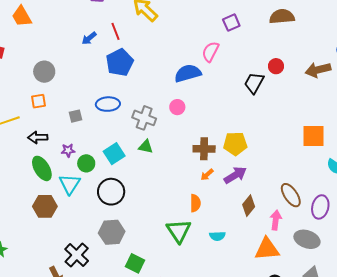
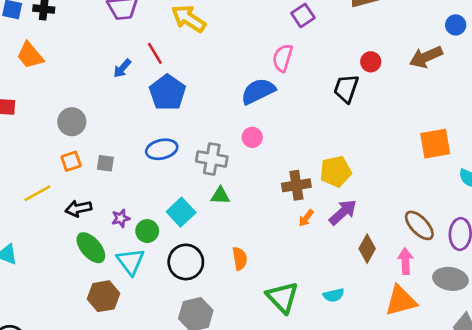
gray square: (76, 116) -> (105, 163), moved, turned 32
orange semicircle: (195, 203) -> (240, 259), moved

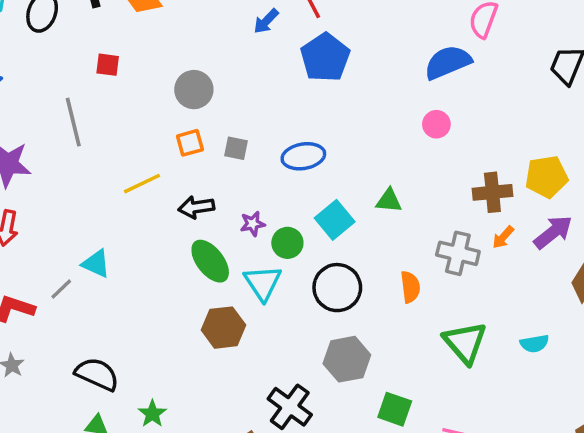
blue ellipse: (162, 149) -> (303, 156), moved
gray cross: (212, 159) -> (458, 253), moved

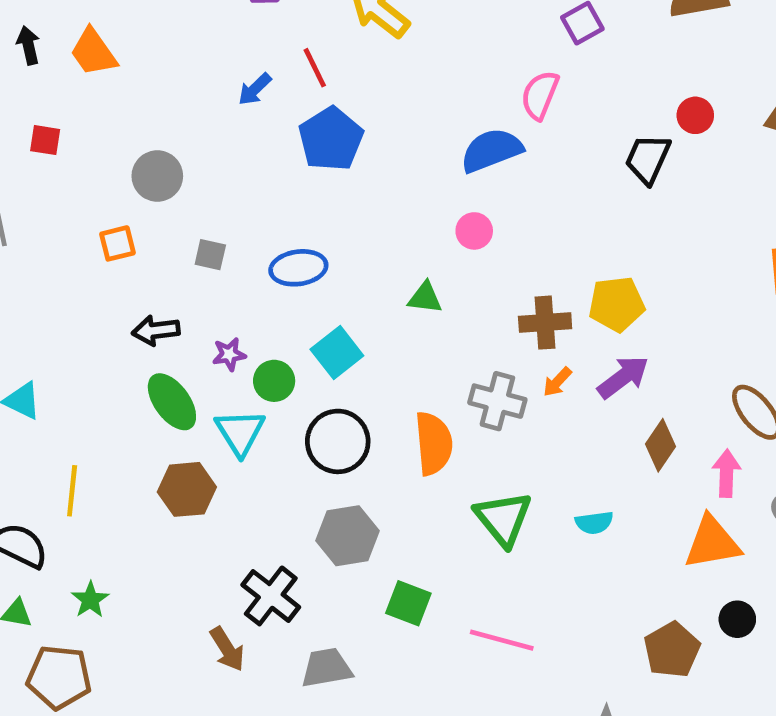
orange square: (190, 143) -> (117, 243), moved
yellow line: (142, 184) -> (72, 491), moved, turned -60
green triangle: (389, 201) -> (425, 298), moved
orange semicircle: (410, 287) -> (434, 443), size x1.5

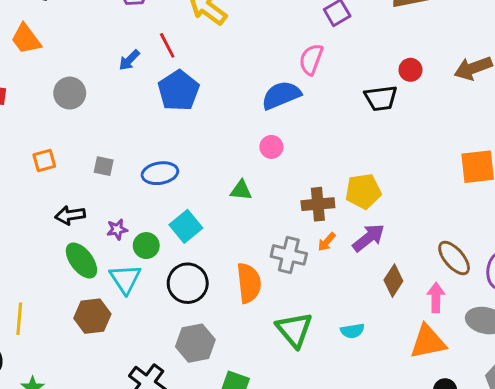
black trapezoid: (648, 159) -> (381, 98), turned -120
gray circle: (157, 176) -> (70, 93), moved

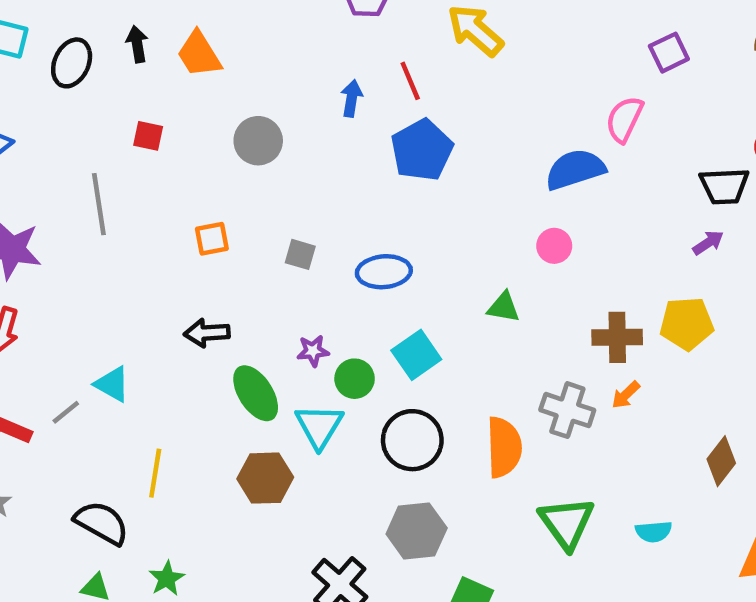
blue arrow: (129, 60) -> (352, 98), turned 140
black arrow: (70, 215) -> (207, 333), moved
purple arrow: (369, 238) -> (708, 243), moved, size x0.6

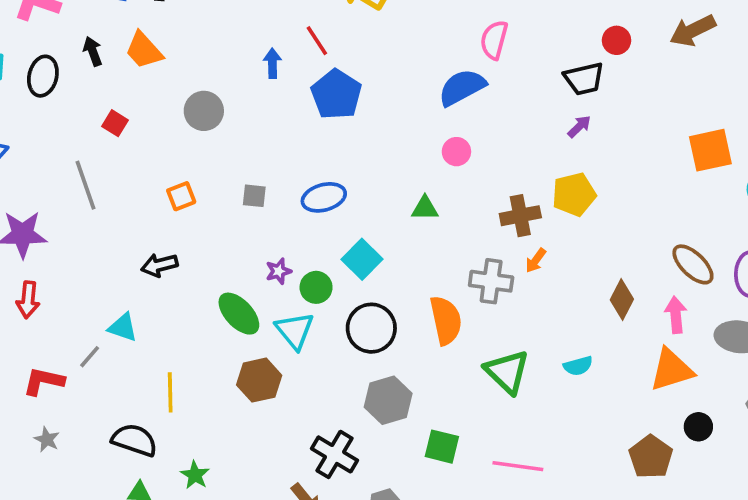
red square: (148, 136) -> (115, 123), turned 30
black arrow: (207, 333) -> (159, 265), moved

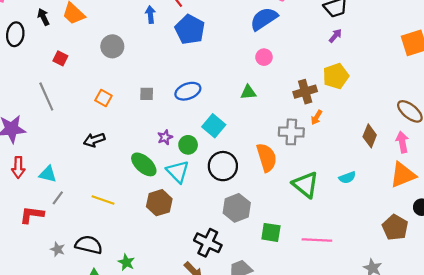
orange square: (181, 196) -> (103, 98), turned -35
cyan triangle: (123, 327) -> (48, 174), moved
yellow line: (170, 392) -> (103, 200), moved, turned -65
gray star: (47, 439) -> (58, 249), moved

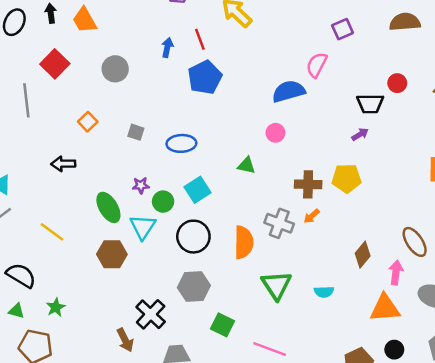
red square: (60, 58) -> (55, 64), size x1.6

